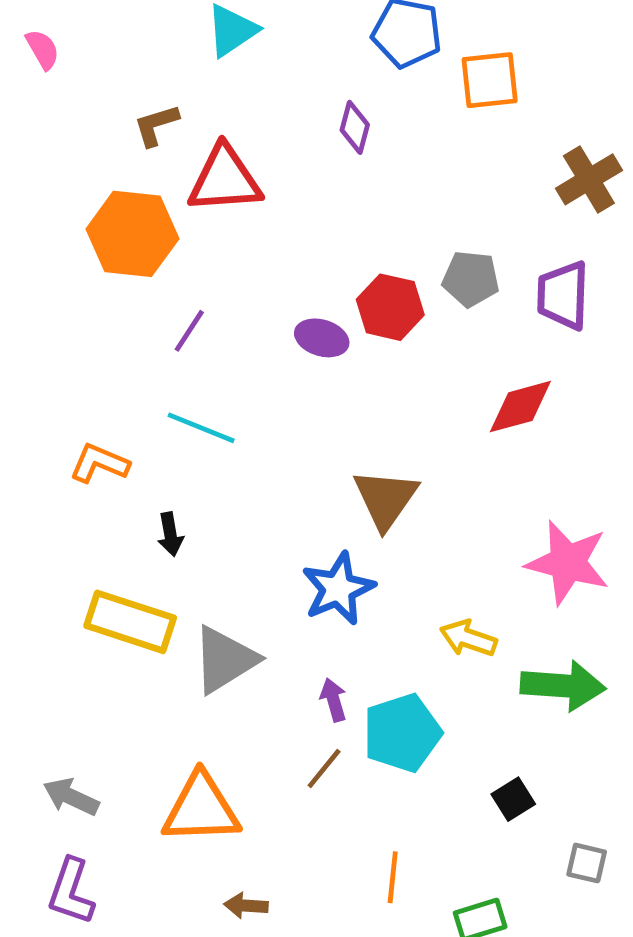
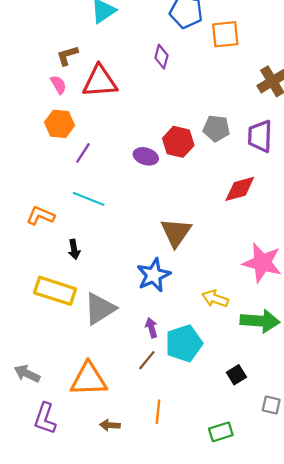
pink semicircle: (43, 49) -> (58, 85), moved
orange hexagon: (132, 234) -> (60, 124), moved, size x0.7
orange line: (393, 877) -> (158, 412), moved
purple L-shape: (71, 891) -> (45, 418), moved

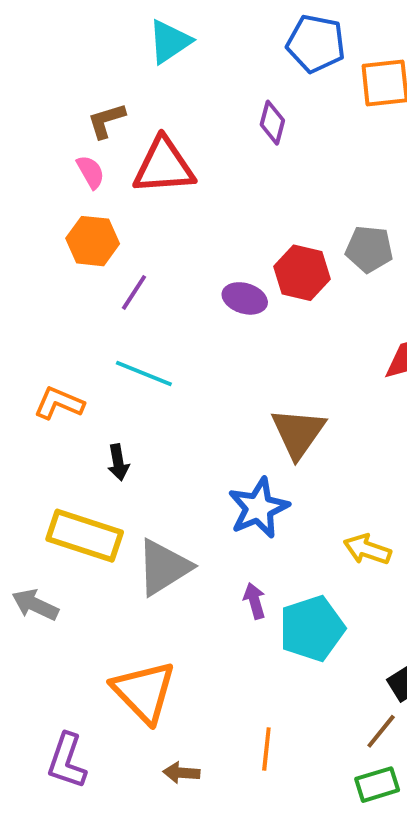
brown line: (147, 360) -> (381, 731), moved
gray arrow: (27, 374) -> (35, 605), moved
orange triangle: (89, 379) -> (144, 692), turned 48

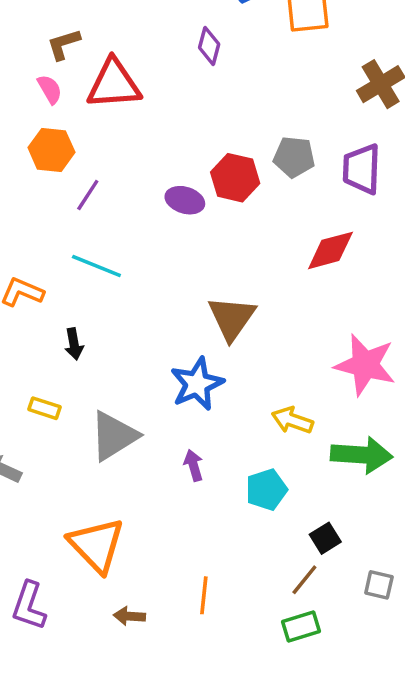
yellow rectangle: (85, 536) -> (44, 408), size x0.5
cyan pentagon: (312, 628) -> (266, 490), moved, size x0.7

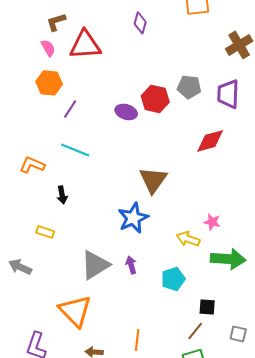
pink star: (365, 365) -> (212, 222), moved, size x0.5
gray triangle: (114, 436) -> (95, 265), moved
black square: (325, 538) -> (207, 307), turned 36

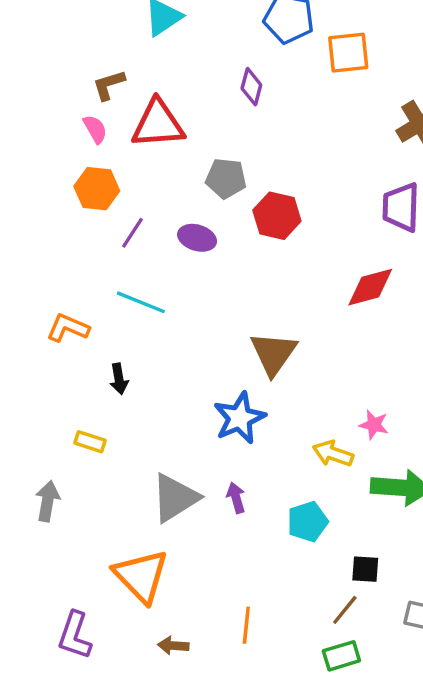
gray pentagon: (189, 87) -> (226, 178), moved
purple ellipse: (126, 112) -> (197, 238), moved
gray arrow: (20, 267) -> (48, 501), turned 75

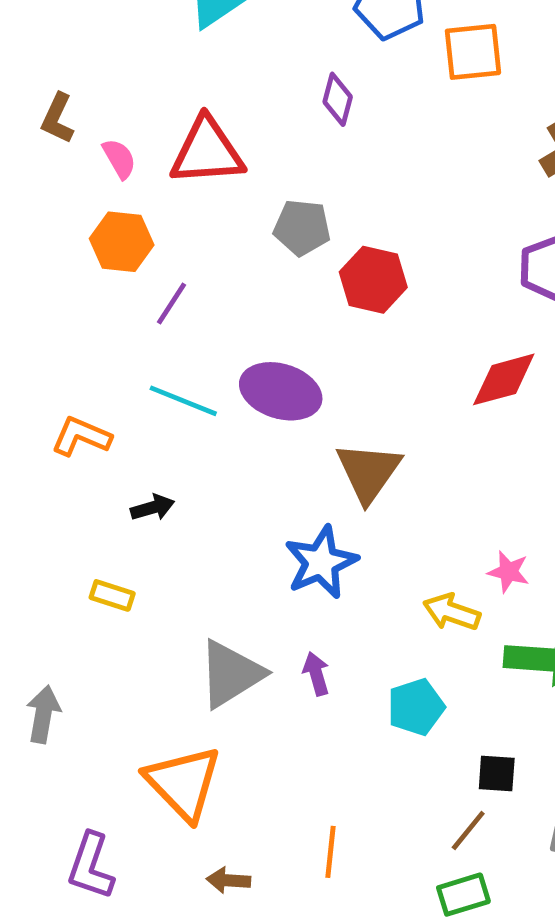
brown L-shape: (109, 85) -> (58, 118), moved, turned -48
purple ellipse: (197, 238) -> (281, 391), moved, size x1.5
black arrow: (119, 379) -> (152, 508), turned -96
gray arrow: (48, 501) -> (43, 714), moved

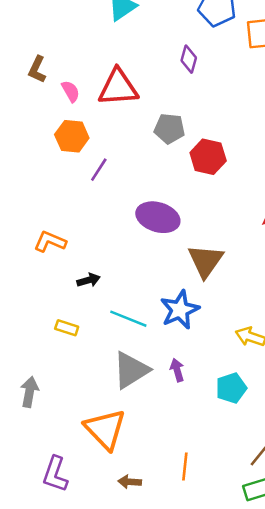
cyan line: (183, 401) -> (128, 319), moved

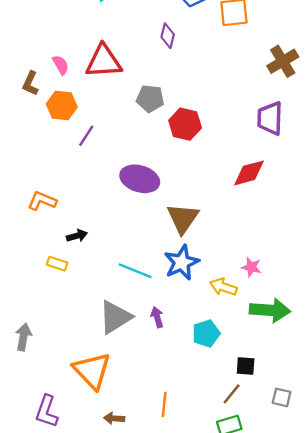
brown L-shape: (37, 69) -> (30, 83), moved
blue star: (180, 310) -> (182, 263), moved
cyan line: (128, 319) -> (135, 271), moved
yellow rectangle: (67, 328) -> (57, 264), moved

